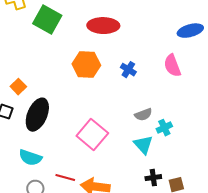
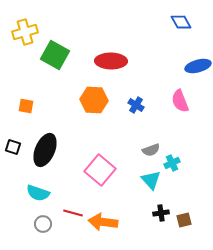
orange square: (18, 87) -> (26, 106), moved, turned -35

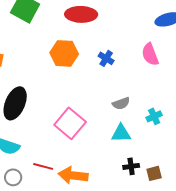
cyan cross: (172, 163) -> (154, 116), moved
cyan triangle: (151, 180) -> (121, 133), turned -50

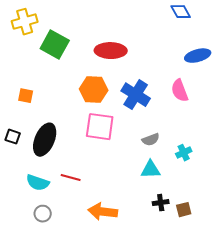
blue cross: (106, 58) -> (136, 95), size x1.8
pink square: (70, 123) -> (100, 127), moved, turned -32
red line: (43, 166) -> (71, 178), moved

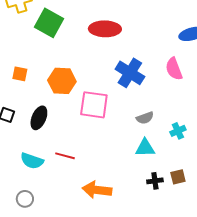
orange hexagon: (94, 90) -> (62, 81), moved
black ellipse: (45, 140) -> (39, 118), size x0.7
brown square: (184, 210) -> (178, 177), moved
gray circle: (43, 214) -> (25, 199), moved

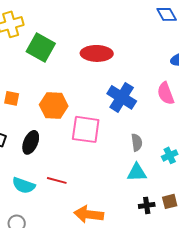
gray semicircle: (145, 118) -> (137, 142), turned -78

